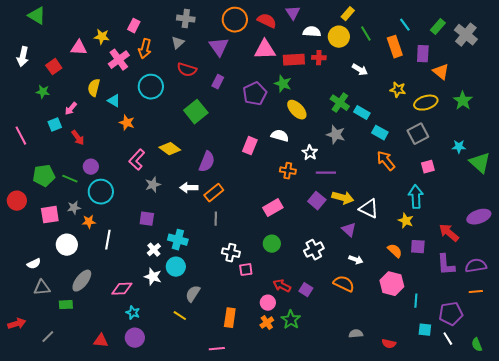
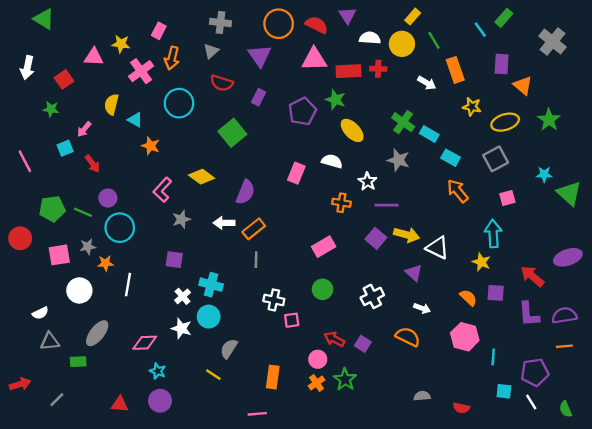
green rectangle: (438, 27) -> (504, 18), moved
orange rectangle: (395, 47) -> (455, 70), moved

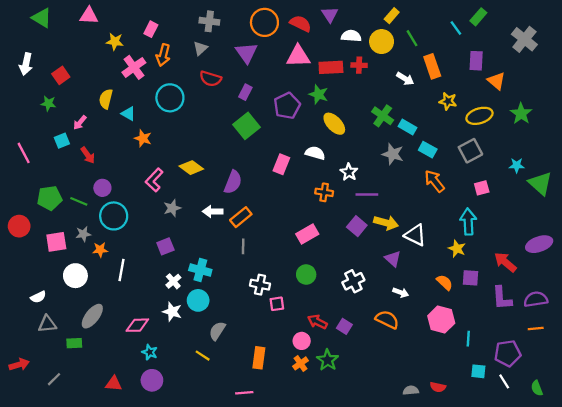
pink triangle: (94, 57) -> (89, 16), moved
green square: (232, 133) -> (246, 126), moved
gray star: (398, 160) -> (393, 154), moved
purple square: (174, 260) -> (165, 246), turned -30
gray semicircle: (422, 396) -> (411, 390), moved

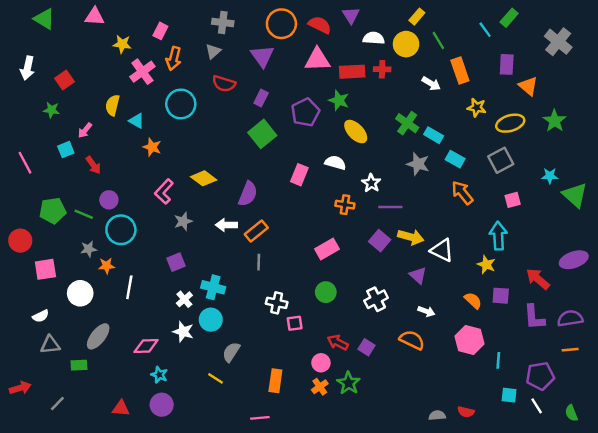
pink square: (56, 242) -> (45, 269), moved

